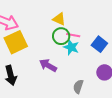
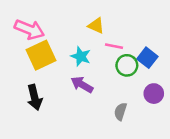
green circle: (61, 36) -> (127, 65), moved
cyan star: (71, 47) -> (81, 56), moved

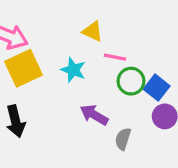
blue square: (147, 58) -> (157, 88), moved
purple arrow: (82, 85) -> (94, 115), moved

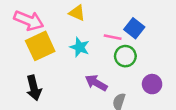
yellow triangle: (93, 31) -> (77, 13), moved
blue square: (157, 88) -> (134, 28), moved

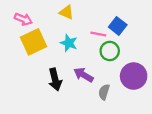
pink arrow: (29, 21) -> (23, 19), size x0.7
purple circle: (152, 84) -> (134, 76), size x1.5
black arrow: (34, 88) -> (55, 79), moved

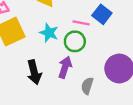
green circle: (110, 51) -> (75, 41), moved
purple arrow: (84, 75) -> (65, 67), turned 78

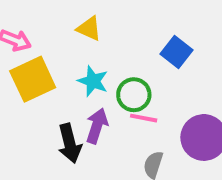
pink line: (81, 23) -> (144, 118), moved
purple arrow: (65, 67) -> (97, 126), moved

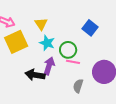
yellow triangle: (89, 29) -> (41, 24), moved, turned 32
black arrow: (70, 143) -> (35, 75), turned 114

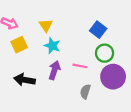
yellow square: (16, 42) -> (19, 45), size x0.7
green circle: (68, 50) -> (105, 53), moved
black arrow: (35, 75) -> (25, 80), moved

